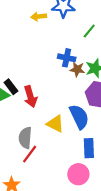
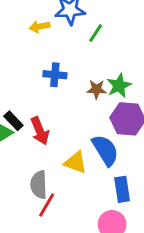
green line: (89, 31) -> (96, 33), moved
blue cross: (67, 58) -> (55, 75), moved

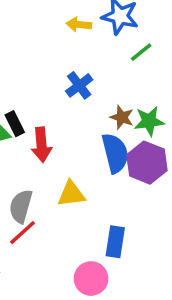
blue cross: (55, 75) -> (79, 85), turned 30
blue semicircle: (105, 150) -> (115, 153), moved
yellow triangle: (76, 162) -> (71, 194), turned -45

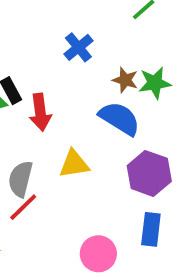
blue semicircle: (115, 153) -> (120, 118), turned -42
purple hexagon: (147, 163) -> (149, 173), moved
blue rectangle: (115, 242) -> (151, 229), moved

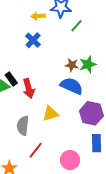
blue cross: (78, 47) -> (33, 40), moved
red line: (23, 207) -> (36, 150), moved

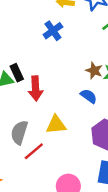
blue semicircle: (72, 86) -> (89, 96), size x0.6
red line: (36, 150) -> (34, 151), moved

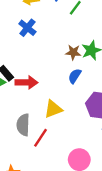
red arrow: (36, 88) -> (27, 82), turned -70
blue semicircle: (89, 96) -> (75, 76), turned -77

